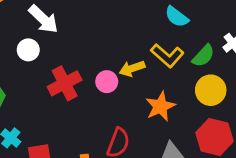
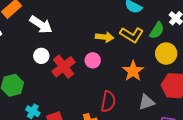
white circle: (28, 50) -> (41, 56), moved
yellow arrow: (132, 68) -> (105, 37), moved, turned -144

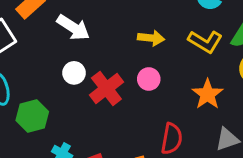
yellow arrow: (105, 37) -> (151, 38), moved

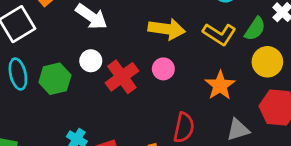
yellow arrow: (151, 38) -> (167, 29), size x1.4
green hexagon: (32, 116) -> (55, 79), moved

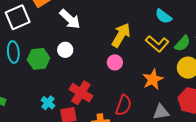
yellow arrow: (167, 29) -> (121, 35), turned -75
red cross: (122, 77) -> (81, 93), moved, turned -30

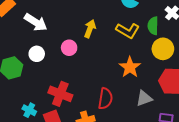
yellow arrow: (121, 35) -> (90, 29), size x0.7
green semicircle: (183, 43) -> (153, 26), turned 150
pink circle: (115, 62) -> (69, 48), moved

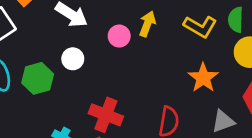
pink circle: (69, 48) -> (119, 36), moved

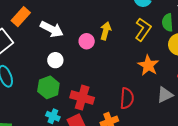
yellow L-shape: (200, 26) -> (143, 29), turned -80
green hexagon: (38, 78) -> (48, 87), moved

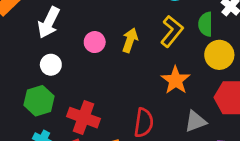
white arrow: (52, 29) -> (49, 23), turned 85
yellow arrow: (106, 31) -> (130, 40), moved

